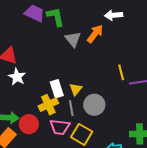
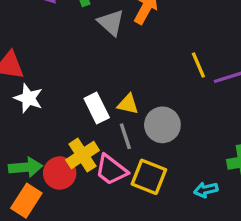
yellow triangle: (76, 89) -> (128, 104), turned -48
yellow cross: (48, 105) -> (83, 155), moved
pink trapezoid: (60, 127) -> (111, 170), turned 40

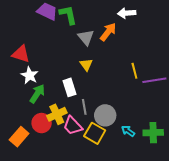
yellow triangle: (128, 104) -> (86, 65), moved, turned 32
gray circle: (162, 125) -> (105, 115), moved
green arrow: (25, 167) -> (37, 94), moved, turned -60
cyan arrow: (206, 190) -> (128, 131), moved, turned 40

